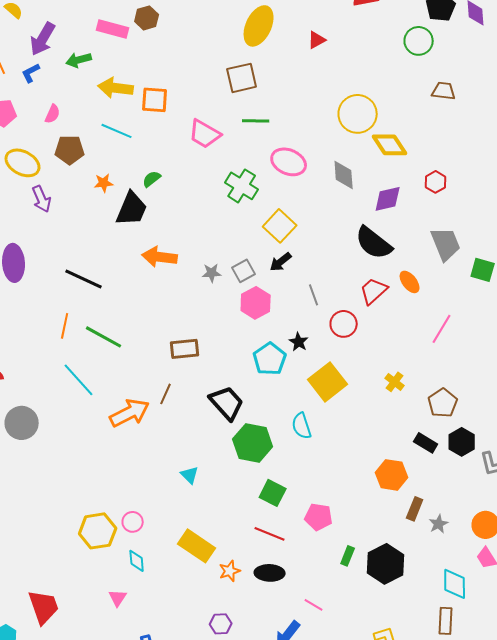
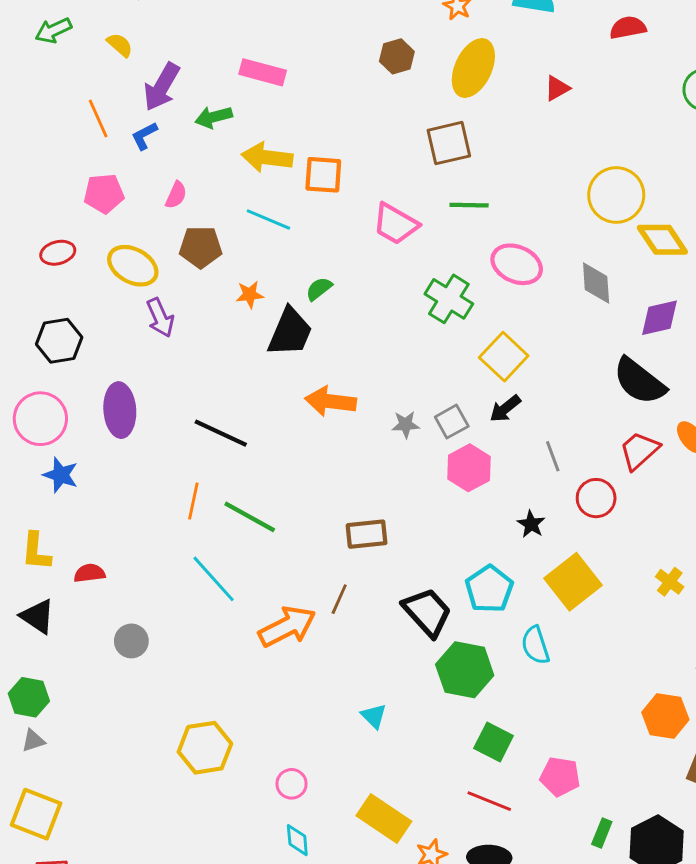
brown hexagon: (147, 18) -> (397, 56), moved
cyan pentagon: (270, 359) -> (489, 589), moved
gray circle: (22, 423) -> (131, 641), size x0.7
yellow hexagon: (98, 531) -> (205, 748), moved

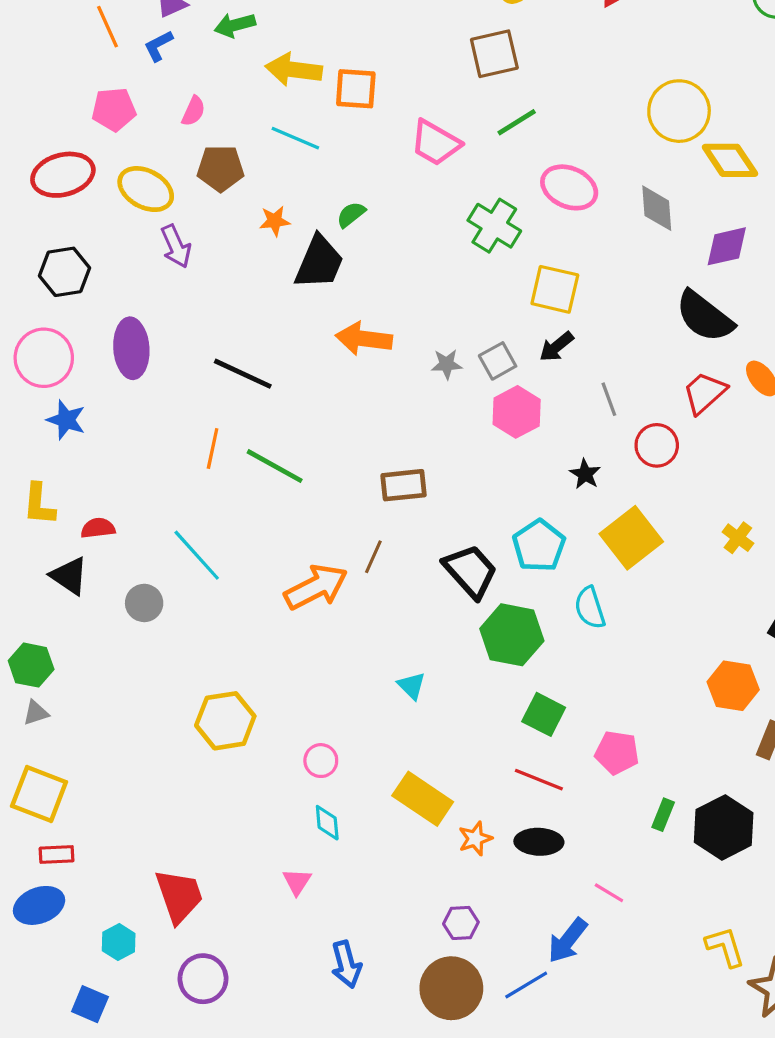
green line: (469, 205) -> (517, 122), turned -33
red ellipse: (58, 253) -> (63, 175), size x1.6
yellow square: (504, 357) -> (555, 289), turned -30
cyan line: (214, 579) -> (197, 555), moved
black triangle: (38, 616) -> (69, 576), moved

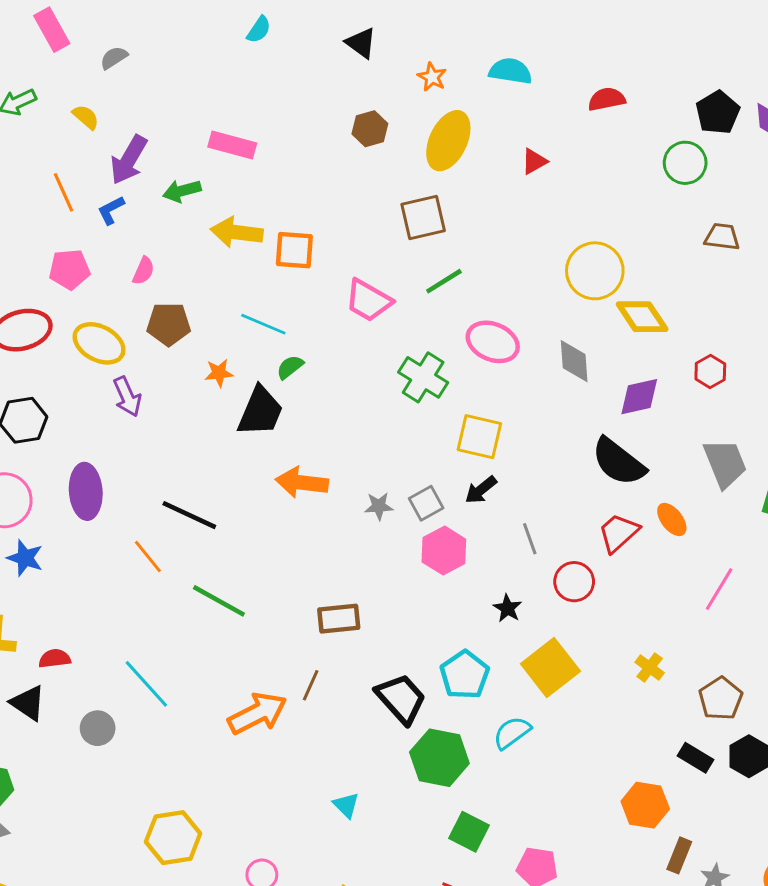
cyan line: (295, 138) -> (263, 324), moved
orange line: (213, 449) -> (148, 556), moved, turned -51
cyan semicircle: (590, 608) -> (512, 733), turned 72

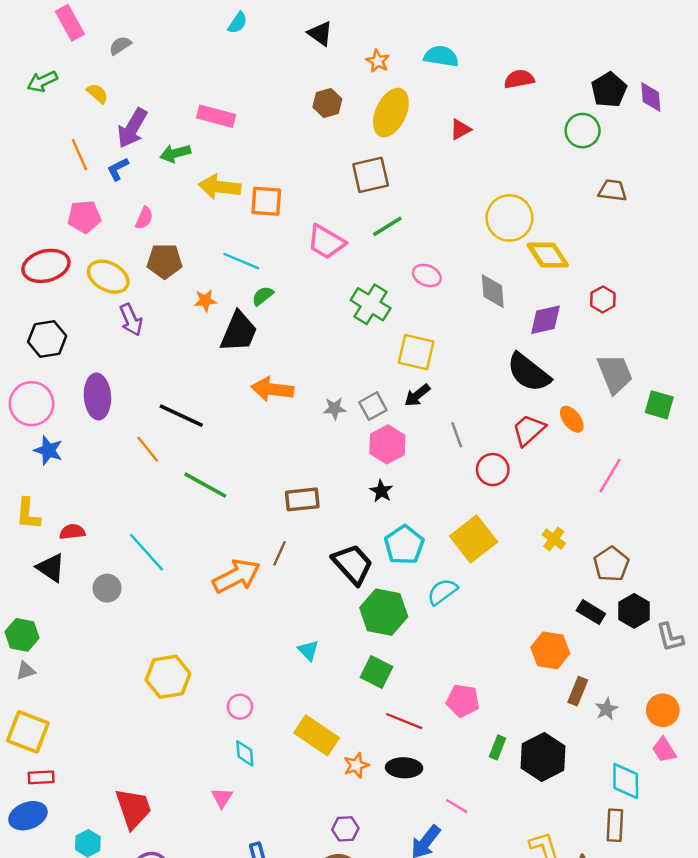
pink ellipse: (493, 342) -> (427, 275), size x0.7
black star: (508, 608) -> (381, 491), moved
green square: (469, 832) -> (377, 672), moved

